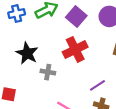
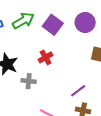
red cross: (75, 49) -> (46, 57), moved, size x0.6

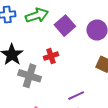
gray cross: (29, 81) -> (30, 76), size x1.5

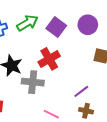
red cross: (51, 56) -> (49, 59), size x1.5

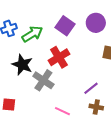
green arrow: (27, 23) -> (32, 34), moved
gray cross: (33, 82) -> (43, 80), turned 30

